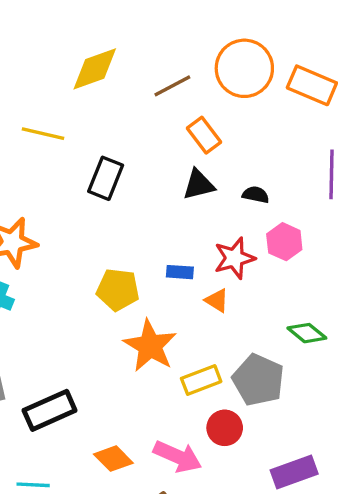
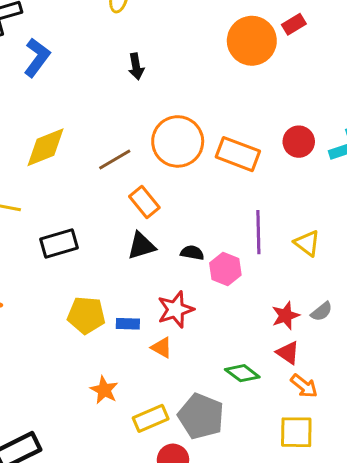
black rectangle: (106, 178) -> (59, 244), turned 54
pink hexagon: (284, 242) -> (225, 269), moved
yellow pentagon: (118, 290) -> (86, 315), moved
orange star: (150, 346) -> (104, 390), size x0.6

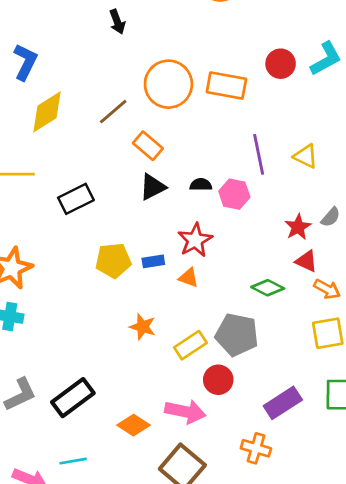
blue L-shape: (37, 57) -> (25, 62), moved

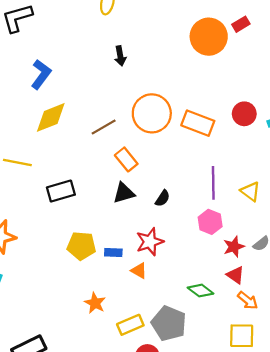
black semicircle: (201, 185) -> (163, 198), turned 114
pink hexagon: (234, 194) -> (210, 222), moved

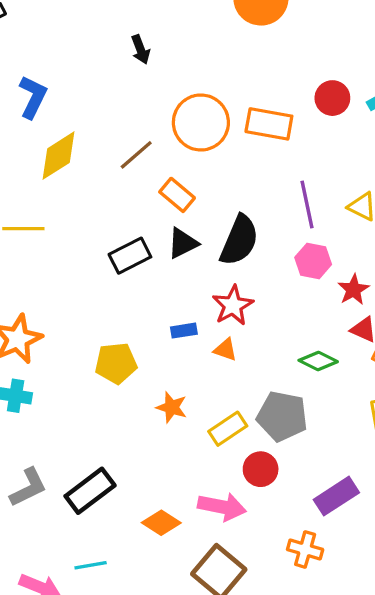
black rectangle: (61, 191) -> (130, 256), moved
black semicircle: (163, 198) -> (239, 240), size x2.0
yellow pentagon: (81, 246) -> (116, 363), moved

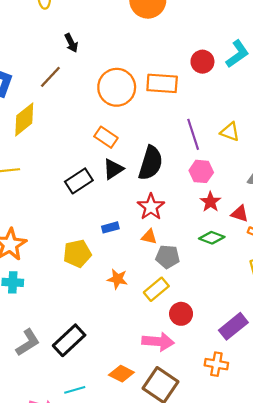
brown line: (136, 155) -> (50, 77), moved
red star: (353, 290) -> (210, 202), moved
blue rectangle: (184, 331) -> (110, 227), moved
gray pentagon: (282, 416) -> (168, 257), moved, size x0.7
orange diamond: (161, 523) -> (121, 374), moved

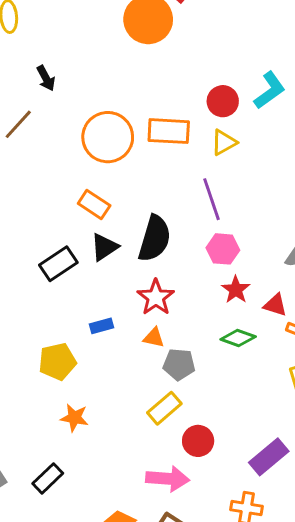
yellow triangle: (230, 132) -> (224, 142), moved, turned -48
orange star: (117, 279) -> (74, 418), moved
black rectangle: (69, 340) -> (48, 478), size x0.7

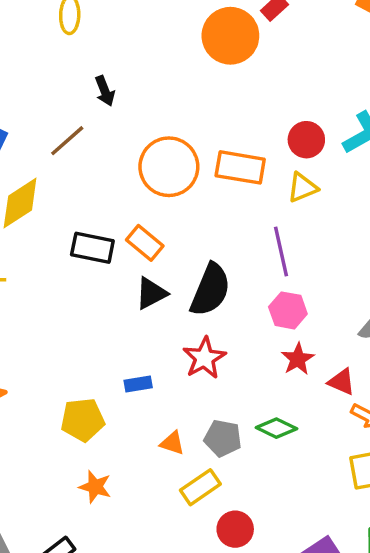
black rectangle: (58, 264) -> (92, 248), moved, turned 39
orange triangle: (154, 338) -> (172, 443), moved
green diamond: (238, 338) -> (276, 428), moved

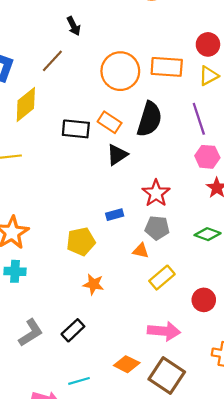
black semicircle: (210, 290) -> (149, 119), moved
gray pentagon: (223, 438) -> (157, 228), moved
red circle: (235, 529) -> (204, 300), moved

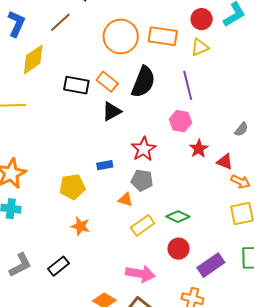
pink hexagon: (207, 157) -> (180, 121), moved
green diamond: (208, 234) -> (178, 217), moved

